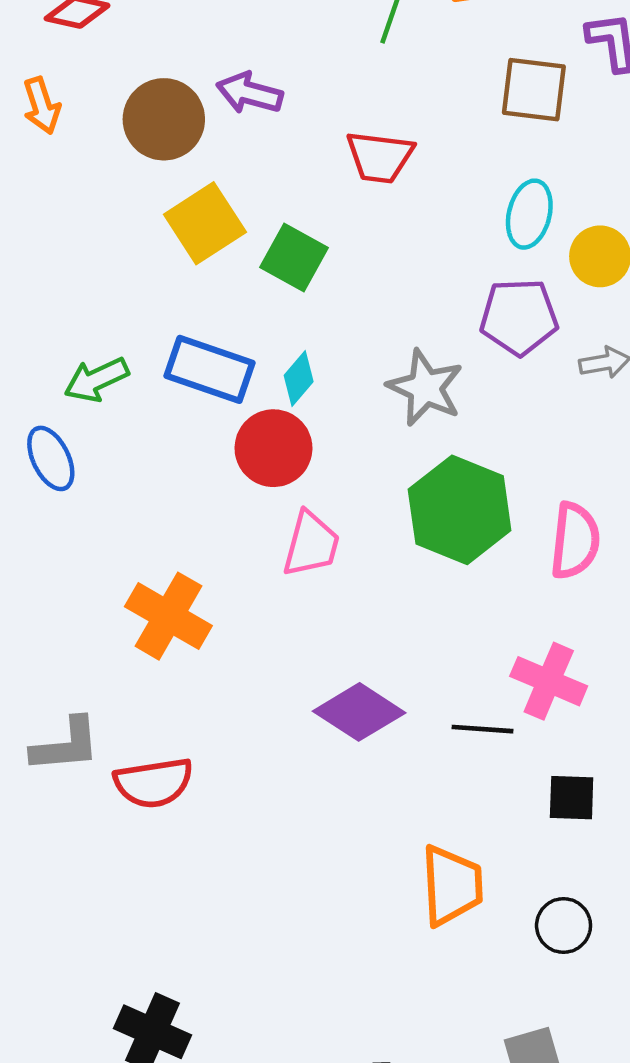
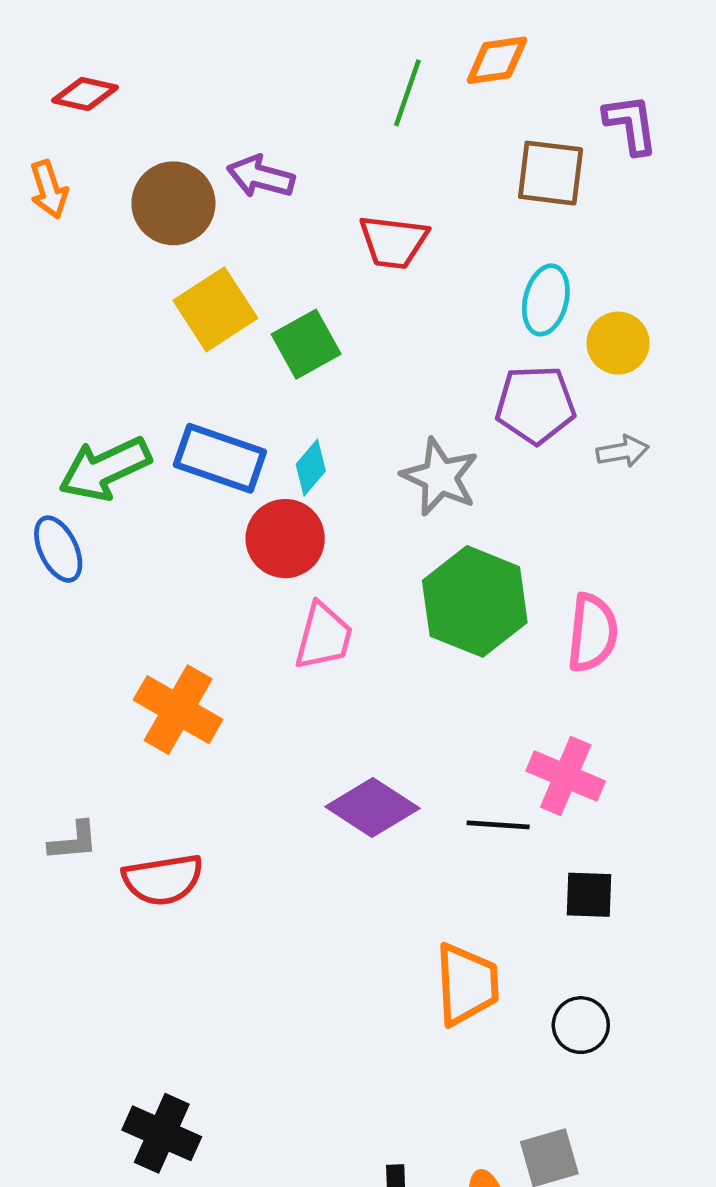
green square: (294, 257) -> (306, 344), turned 32
green arrow: (96, 380) -> (105, 469), size x1.4
gray L-shape: (66, 745) -> (73, 841), size x0.7

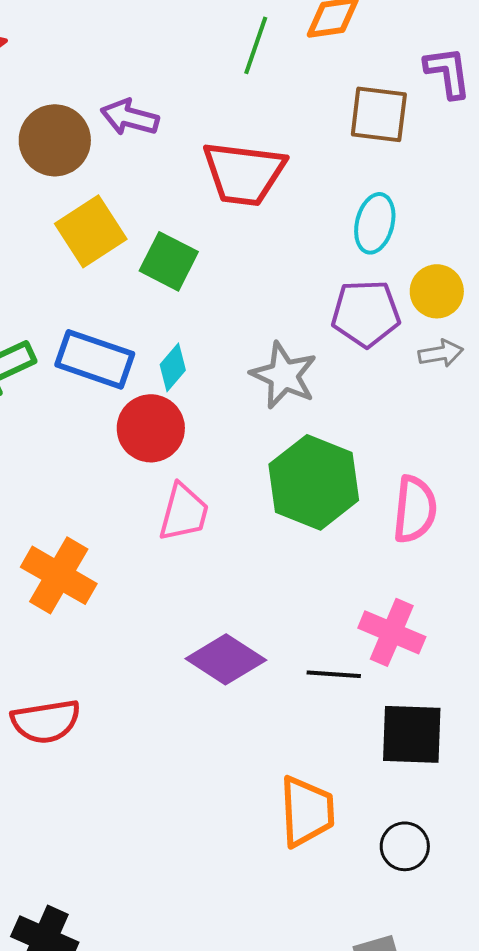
red trapezoid: (393, 242) -> (244, 173), size x1.4
yellow circle: (618, 343) -> (437, 291), moved
green square: (306, 344) -> (169, 261), turned -34
black square: (589, 895) -> (412, 734), size x1.5

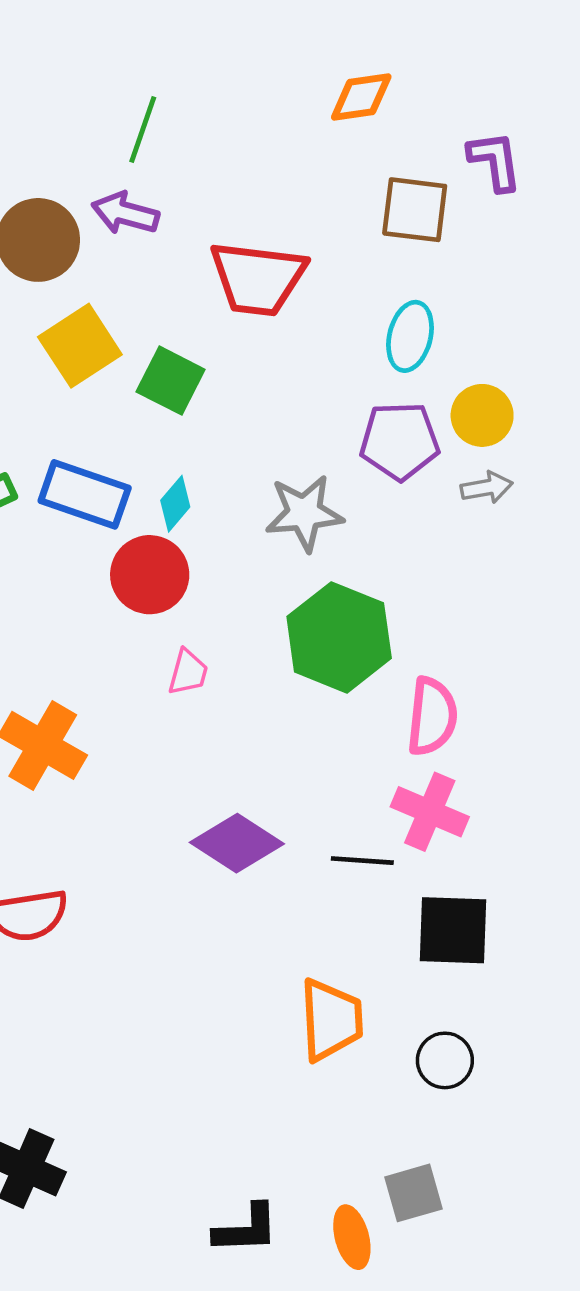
green line: (256, 45) -> (143, 130), moved
gray star: (284, 375) -> (304, 513), turned -30
pink semicircle: (415, 509) -> (432, 716), moved
pink trapezoid: (184, 512) -> (188, 672), size x0.7

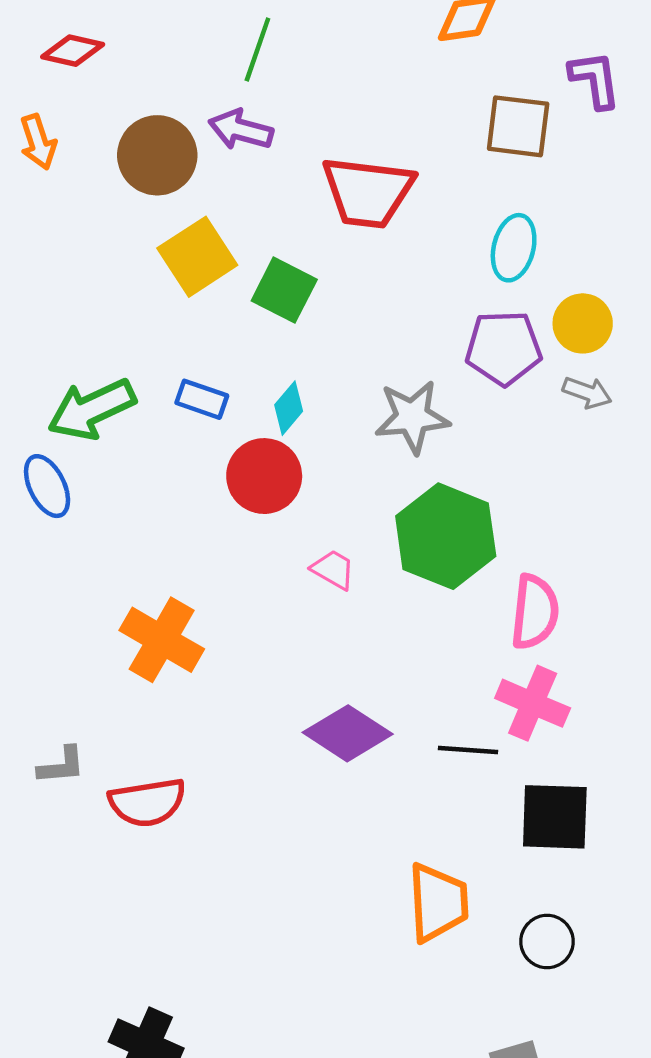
gray arrow: (487, 487) -> (587, 393), turned 30
blue rectangle: (85, 494) -> (202, 399), size x0.6
pink trapezoid: (188, 672) -> (333, 570), moved, turned -75

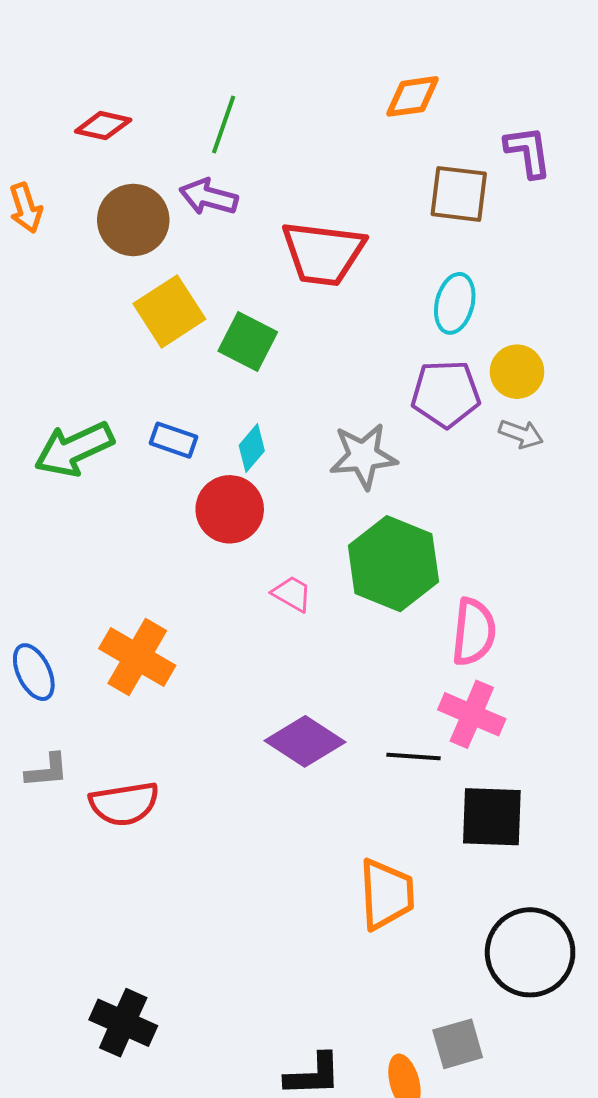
red diamond: (73, 51) -> (103, 126), moved
blue ellipse: (47, 486) -> (34, 672), moved
black circle: (547, 942) -> (530, 952), moved, size x1.8

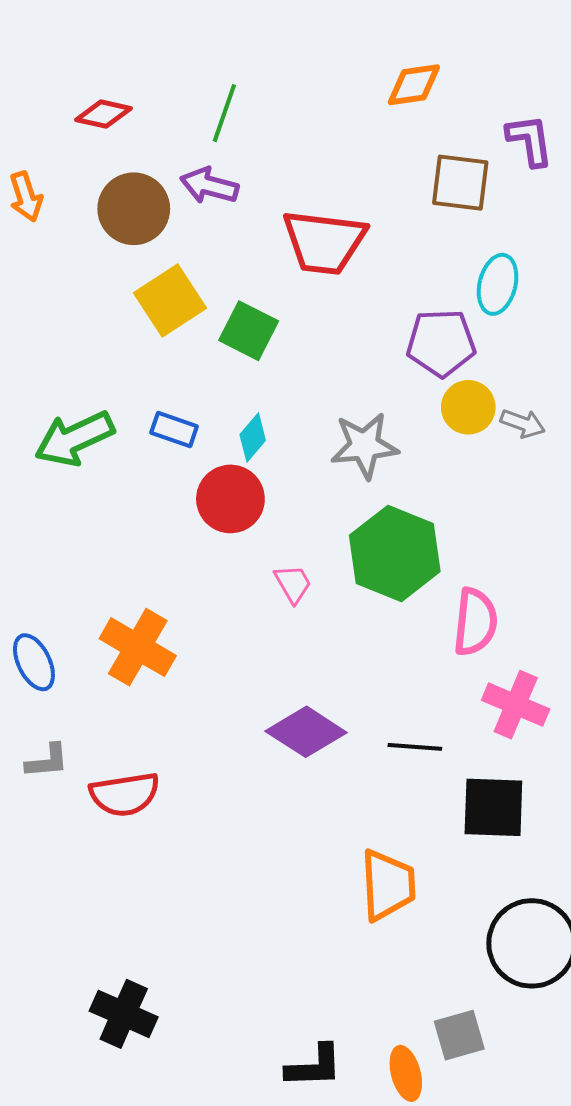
cyan ellipse: (455, 303) -> (498, 284), moved
yellow circle: (517, 372) -> (468, 407), moved
purple pentagon: (446, 394) -> (441, 343), moved
pink trapezoid: (292, 594) -> (293, 584), turned 30
pink cross: (472, 714) -> (516, 705), moved

